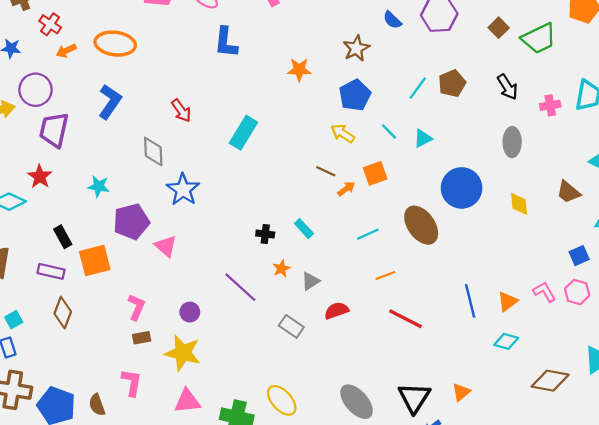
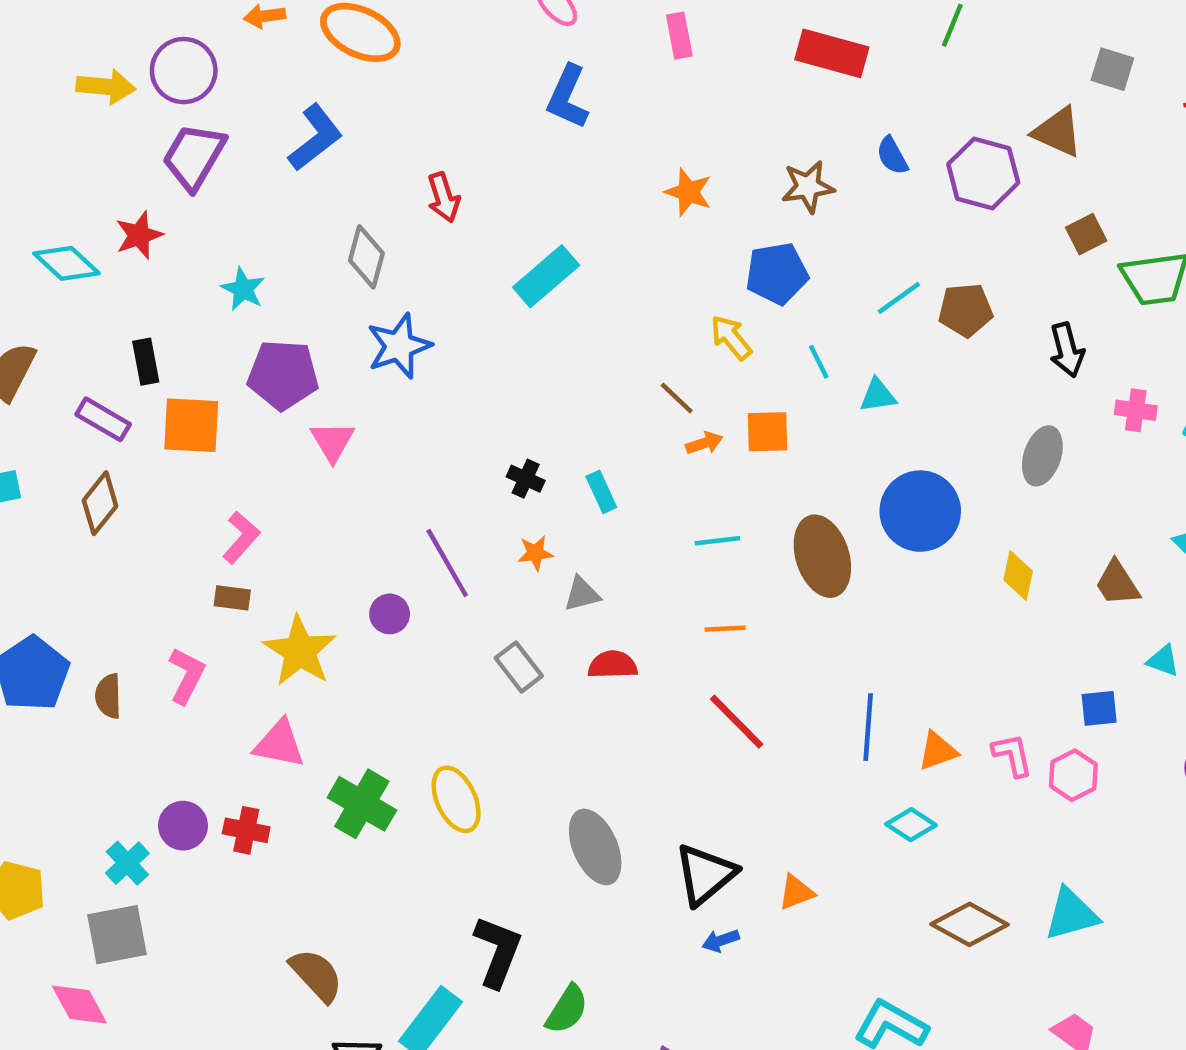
purple circle: (190, 312) -> (390, 614), moved

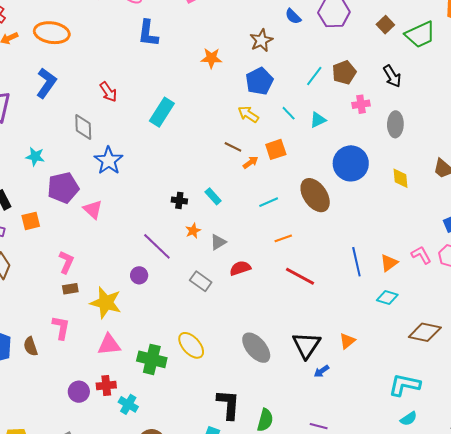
pink cross: (1136, 410) -> (361, 104), moved
orange square: (191, 425) -> (31, 221), size x0.7
cyan cross: (127, 863) -> (128, 404), moved

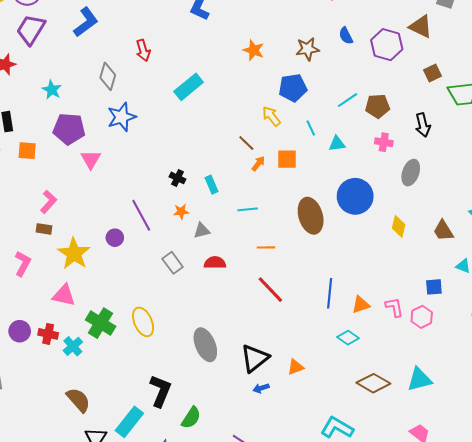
orange arrow: (250, 162) -> (258, 164), turned -35
cyan line: (269, 202) -> (248, 209), moved
cyan cross: (128, 404) -> (73, 346), moved

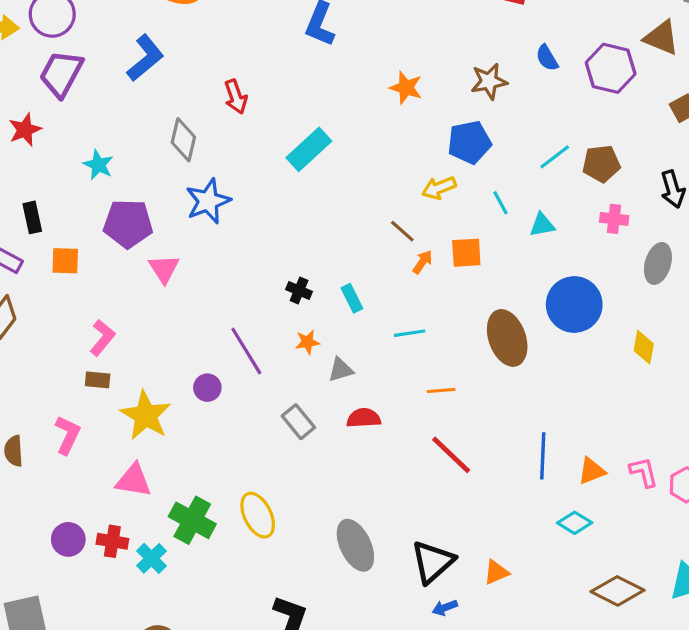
yellow arrow: (271, 116) -> (439, 188), turned -70

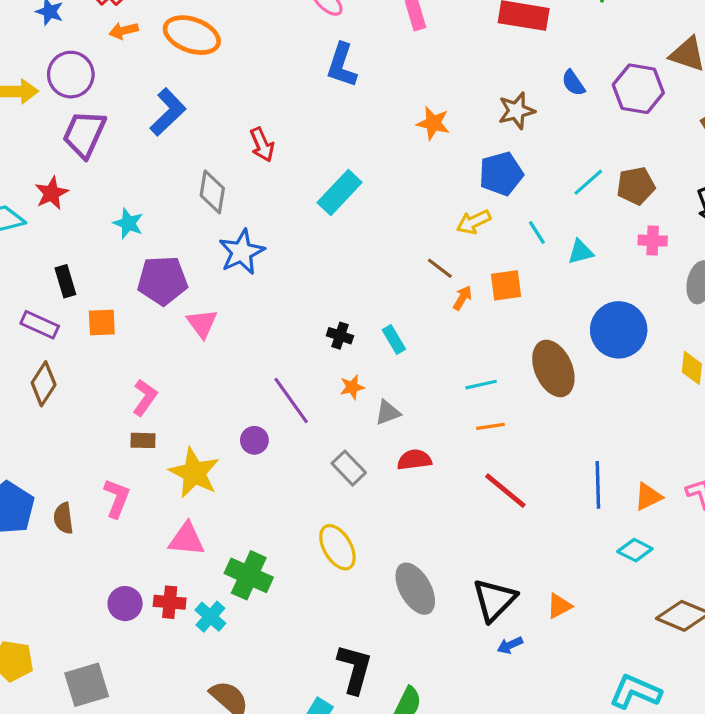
cyan line: (410, 333) -> (481, 385), moved
yellow ellipse: (258, 515) -> (337, 547), moved

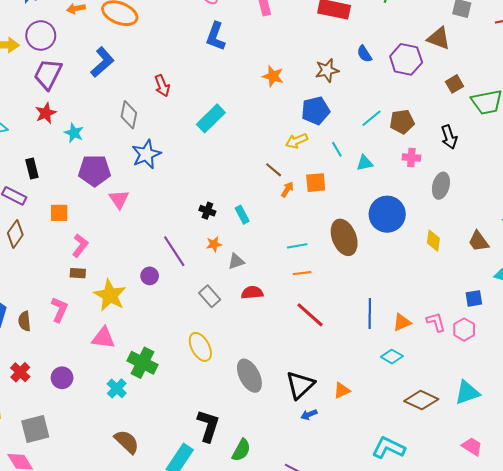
red star: (52, 193) -> (46, 113), moved
orange square: (102, 323) -> (59, 213), moved
red cross: (170, 602) -> (20, 372), moved, turned 36

